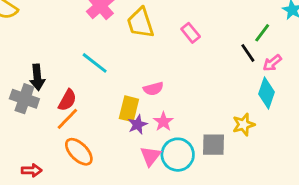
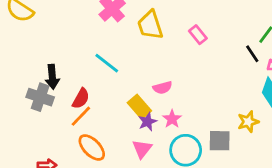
yellow rectangle: (129, 109) -> (139, 107), turned -55
pink triangle: (150, 156) -> (142, 149), moved

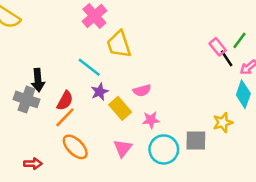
yellow trapezoid: (150, 25) -> (119, 44), moved
pink rectangle: (198, 35) -> (218, 47), moved
pink star: (172, 119) -> (151, 120), turned 30
purple star: (148, 122) -> (100, 92), moved

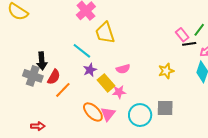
black line: (227, 58) -> (189, 44), turned -64
red semicircle: (65, 101) -> (54, 77), moved
pink star: (151, 120) -> (119, 92), moved
yellow star: (223, 123) -> (166, 71), moved
orange ellipse: (75, 147) -> (93, 112), moved

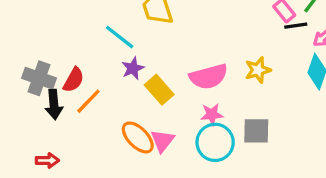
black arrow: (42, 61) -> (54, 105), moved
pink semicircle: (123, 69) -> (209, 77), moved, size x1.6
pink star: (119, 92) -> (212, 114), moved

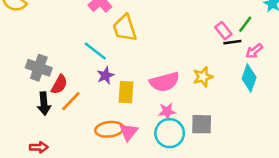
gray cross: (39, 78) -> (39, 68), moved
yellow rectangle: (159, 90) -> (126, 92), turned 45
orange ellipse: (138, 137) -> (109, 129), turned -52

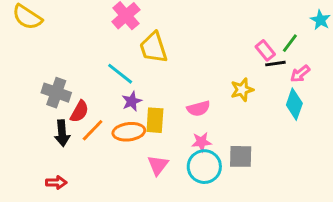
yellow star: (203, 77) -> (242, 90), moved
pink semicircle: (164, 82) -> (199, 109), size x0.7
orange ellipse: (109, 129) -> (129, 132), moved

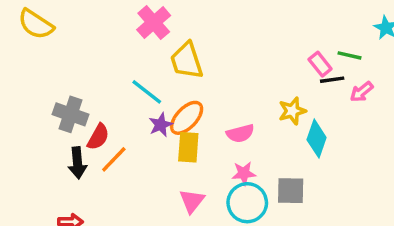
green line: (290, 43) -> (349, 55), turned 66
cyan diamond: (294, 104) -> (317, 139), moved
orange ellipse: (129, 132) -> (187, 118), moved, turned -40

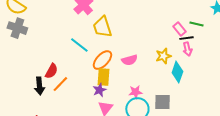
pink arrow: (362, 92) -> (187, 49), moved, turned -64
gray cross: (71, 114) -> (17, 28), moved
purple star: (161, 125) -> (99, 90), moved
pink semicircle: (240, 133) -> (129, 60), moved

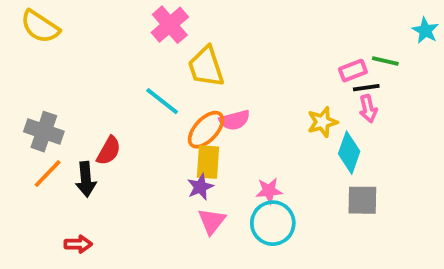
gray cross: (17, 28) -> (44, 132), moved
pink rectangle: (179, 29) -> (353, 71), turned -72
pink semicircle: (129, 60) -> (235, 120), moved
orange line: (60, 84) -> (48, 174), moved
gray square: (162, 102) -> (362, 200), moved

